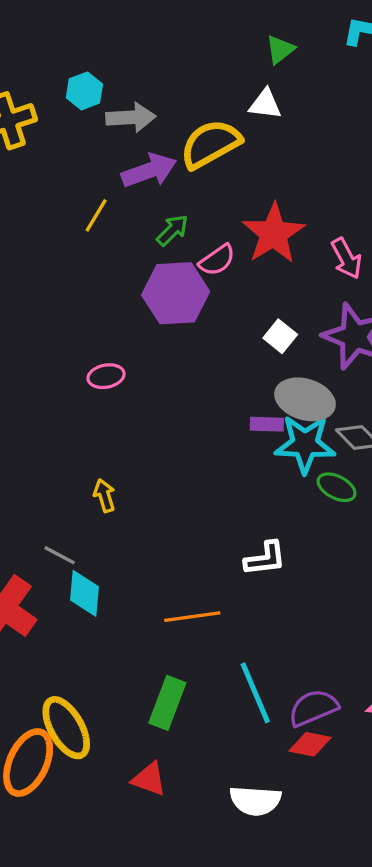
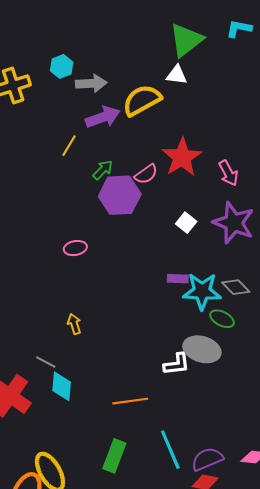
green triangle: (280, 49) -> (186, 40), size x1.8
green arrow: (172, 230) -> (103, 170), moved
gray ellipse: (305, 399) -> (202, 349), moved

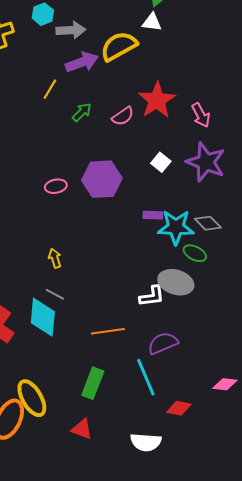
purple hexagon: (120, 195) -> (102, 179), moved
gray line: (46, 362) -> (55, 294), moved
cyan diamond: (62, 386) -> (43, 317), size x1.4
purple semicircle: (207, 459) -> (163, 343), moved

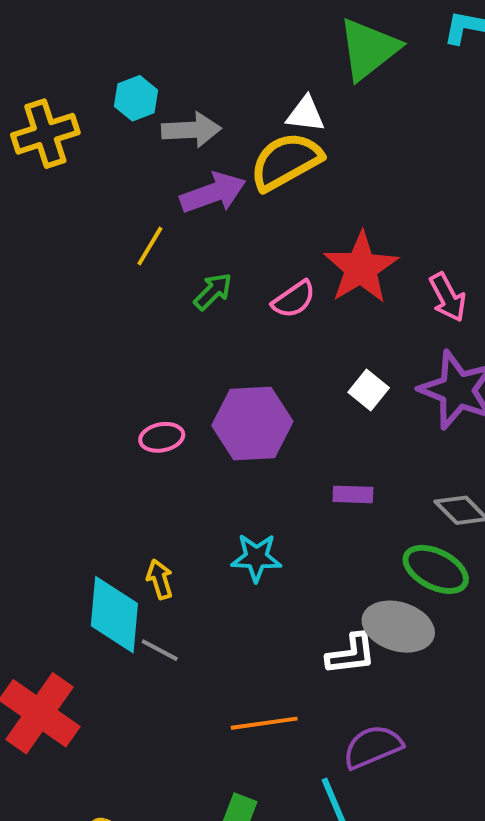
white triangle: (152, 22) -> (306, 114), moved
cyan star: (176, 227) -> (256, 558), moved, size x0.7
green ellipse: (195, 253) -> (436, 569), size x1.4
cyan diamond: (43, 317) -> (114, 615), moved

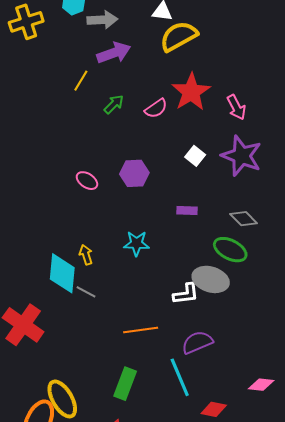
yellow semicircle: (286, 161) -> (179, 36), moved
purple hexagon: (252, 424) -> (134, 173), size x0.7
pink ellipse: (162, 437) -> (87, 181), turned 45

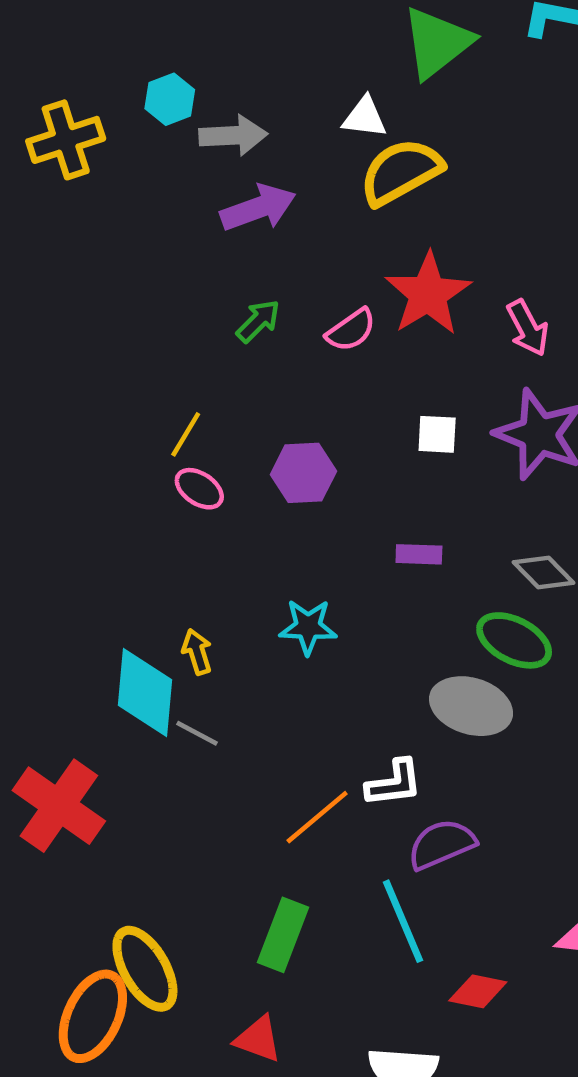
yellow line: (81, 81) -> (186, 434), moved
white square: (195, 156) -> (437, 434), turned -36
white L-shape: (186, 294) -> (394, 783), moved
orange line: (141, 330) -> (317, 817), turned -32

